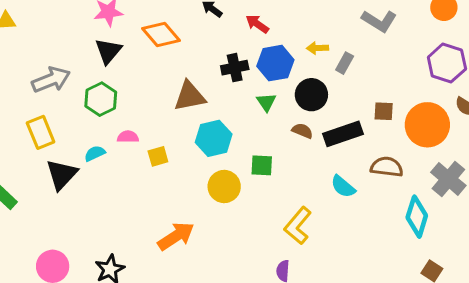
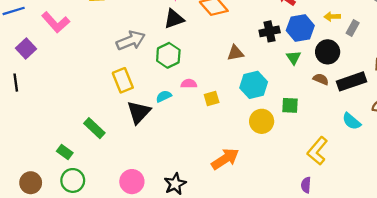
black triangle: (108, 51) -> (174, 19), turned 30
brown triangle: (190, 96) -> (235, 53), size x0.7

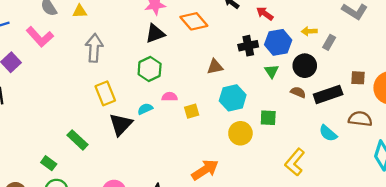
gray arrow: (131, 41) -> (94, 48), moved, turned -64

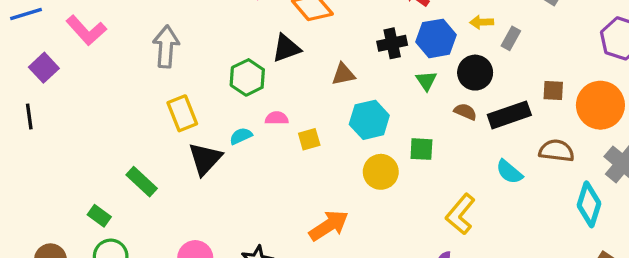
black triangle: (155, 33) -> (286, 48), moved

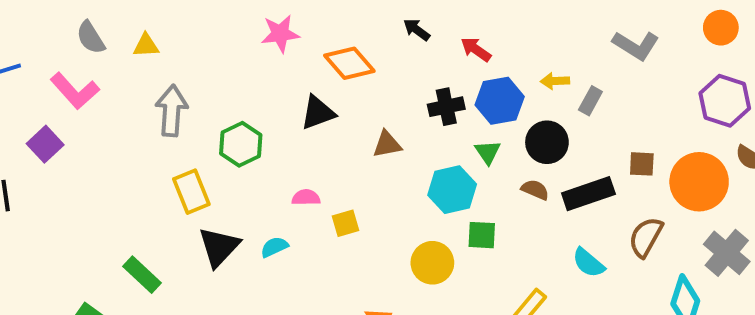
purple square: (44, 68) -> (45, 144), moved
green hexagon: (247, 77) -> (241, 144), moved
cyan hexagon: (369, 120) -> (452, 190), moved
cyan semicircle: (241, 136) -> (274, 247), moved
brown semicircle: (556, 151) -> (646, 237), turned -68

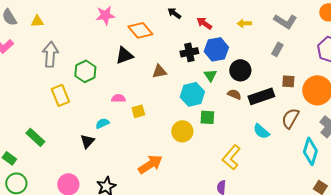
yellow arrow: (555, 81) -> (244, 23), moved
gray rectangle: (590, 101) -> (277, 49), moved
black triangle: (219, 247) -> (87, 141), moved, size x0.7

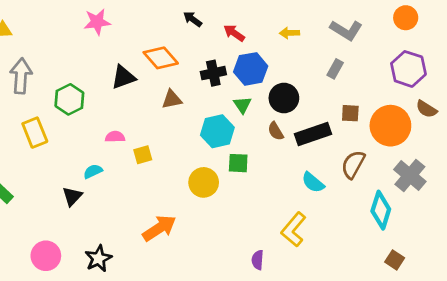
orange diamond: (140, 30) -> (161, 58), moved
brown semicircle: (234, 94) -> (276, 131), turned -144
yellow L-shape: (231, 157) -> (294, 229), moved

